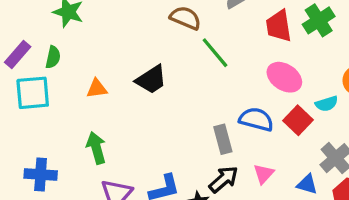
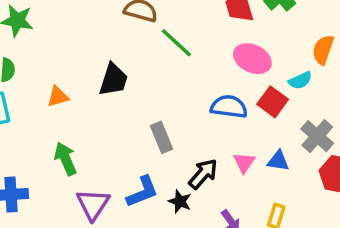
black trapezoid: (151, 79) -> (113, 80), turned -32
gray rectangle: (223, 139) -> (162, 137), moved
blue triangle: (307, 184) -> (278, 161), moved

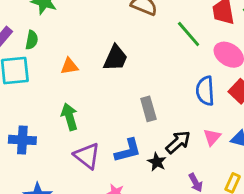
green line: (176, 43) -> (189, 34), moved
blue semicircle: (229, 107) -> (205, 91), turned -108
purple triangle: (93, 204) -> (87, 156), turned -32

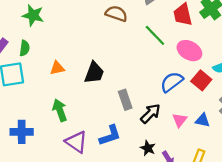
black trapezoid: (116, 58) -> (94, 73), moved
blue semicircle: (205, 91) -> (172, 82), turned 60
black arrow: (178, 142) -> (150, 114), moved
black star: (157, 162) -> (148, 148), moved

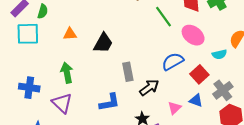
red square: (201, 80) -> (199, 74), moved
pink triangle: (180, 120) -> (174, 108), moved
purple triangle: (76, 142) -> (62, 103), moved

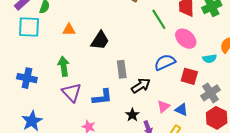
red square: (199, 74) -> (189, 76), turned -36
blue triangle: (196, 101) -> (181, 110), moved
purple triangle: (62, 103) -> (72, 92), moved

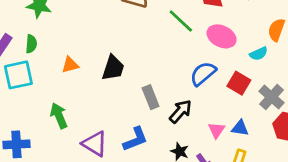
green arrow: (64, 66) -> (59, 116), moved
red square: (189, 76) -> (239, 83), turned 30
blue cross: (27, 78) -> (16, 144), moved

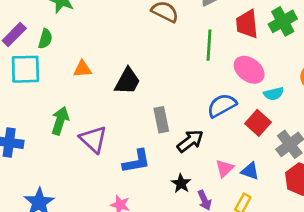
green line: (181, 21) -> (209, 45), turned 40
cyan semicircle: (259, 54) -> (274, 94), moved
green arrow: (59, 116) -> (60, 121), turned 30
purple triangle: (95, 144) -> (93, 139), moved

